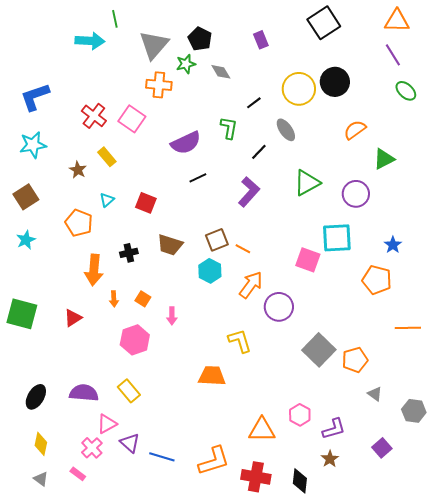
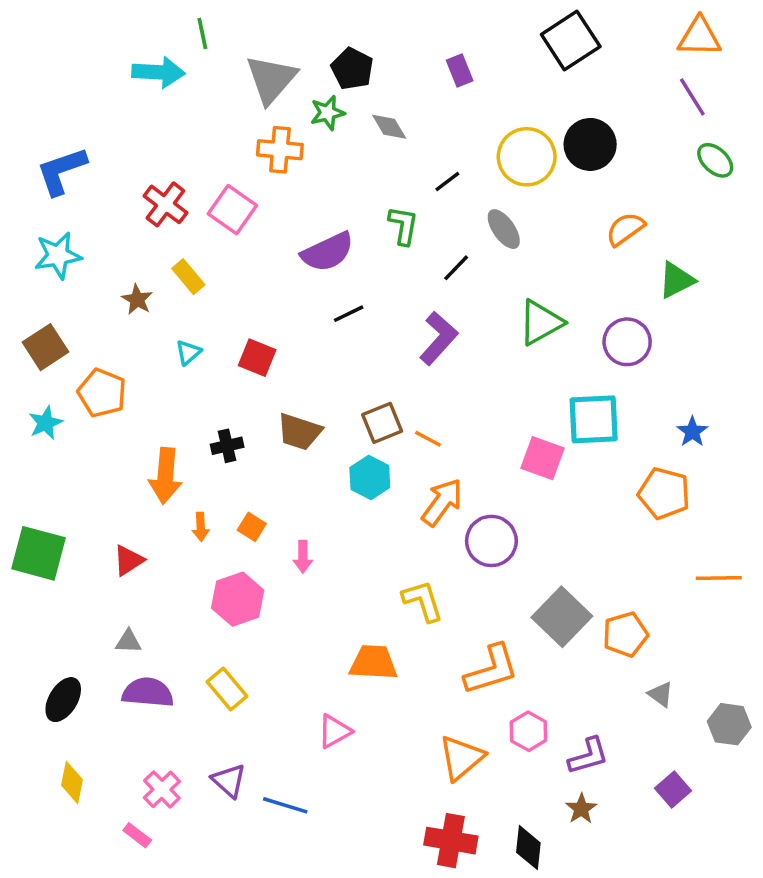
orange pentagon: (79, 223) -> (102, 393), moved
pink triangle: (107, 424) -> (335, 731), moved
orange triangle: (262, 430) -> (461, 758), turned -40
orange L-shape: (214, 461) -> (491, 670), moved
gray triangle: (41, 479) -> (128, 641), moved, turned -35

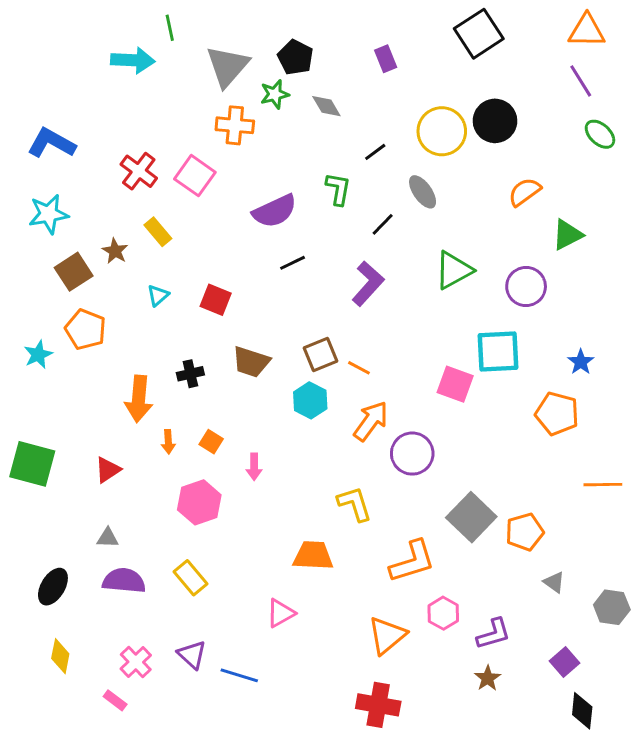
blue L-shape: (61, 171) -> (51, 143), turned 48
brown square: (46, 347) -> (74, 272), moved
black diamond: (528, 848) -> (582, 711), moved

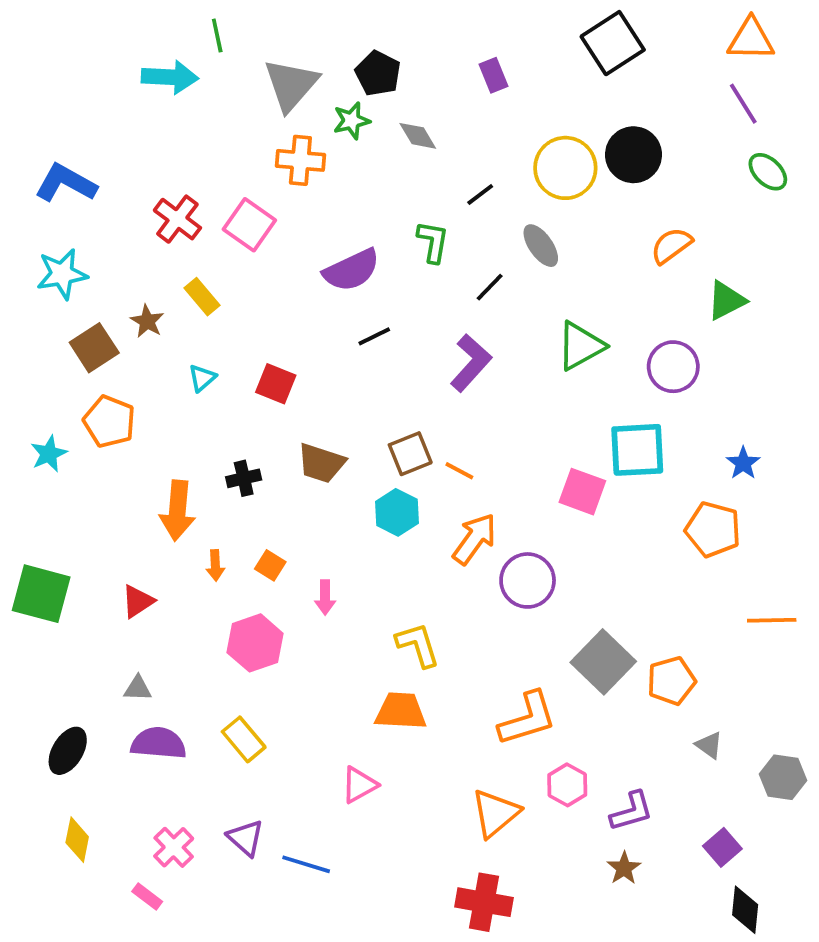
yellow L-shape: (355, 504) -> (418, 645), moved

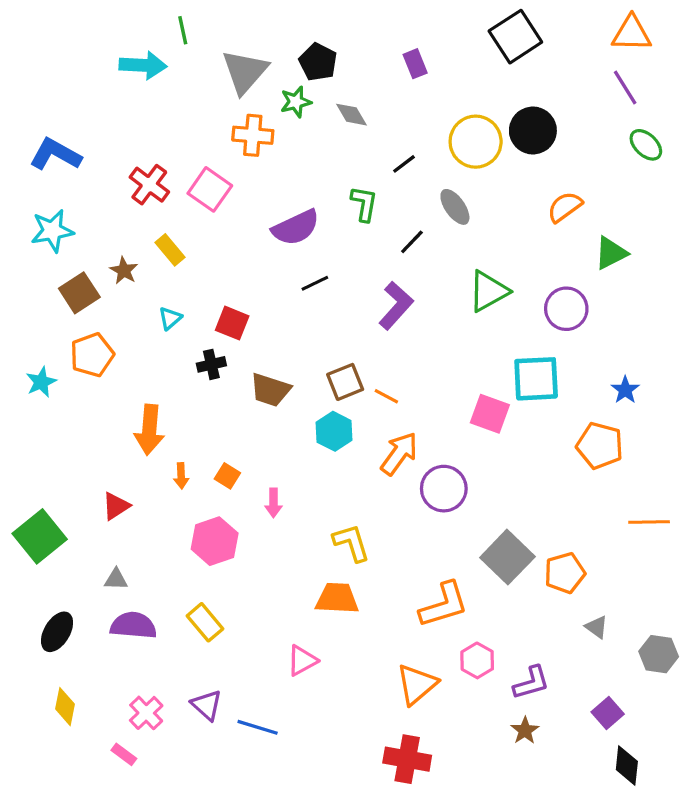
orange pentagon: (109, 422) -> (92, 355), turned 30
black cross: (244, 478) -> (211, 364), moved
green square: (41, 594) -> (40, 536), moved, turned 36

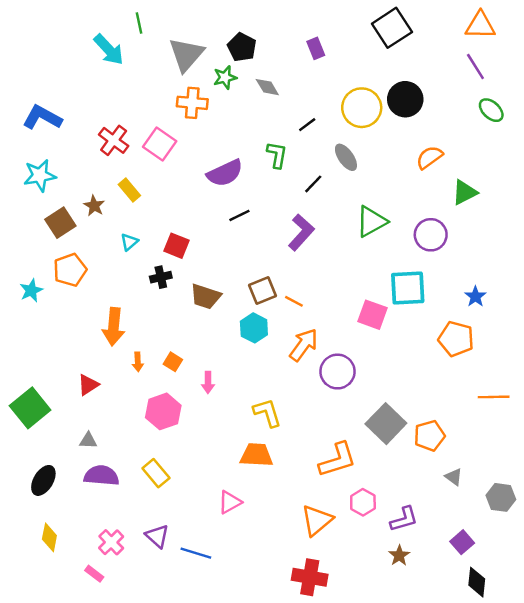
cyan arrow: (143, 65) -> (109, 50), turned 44

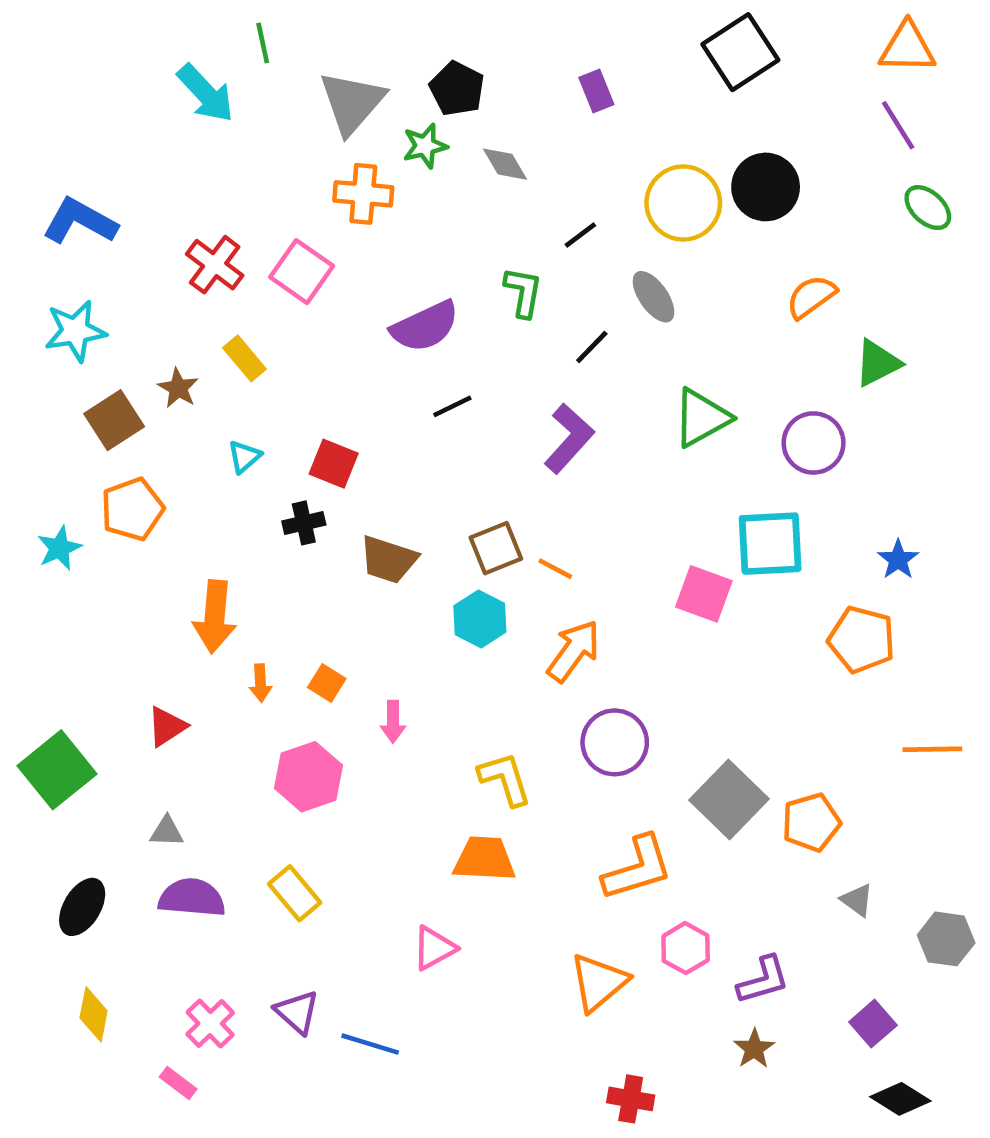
purple circle: (337, 372) -> (615, 742), moved
red cross: (310, 577) -> (631, 1099), moved, size x0.7
black diamond: (477, 582) -> (900, 1099), turned -64

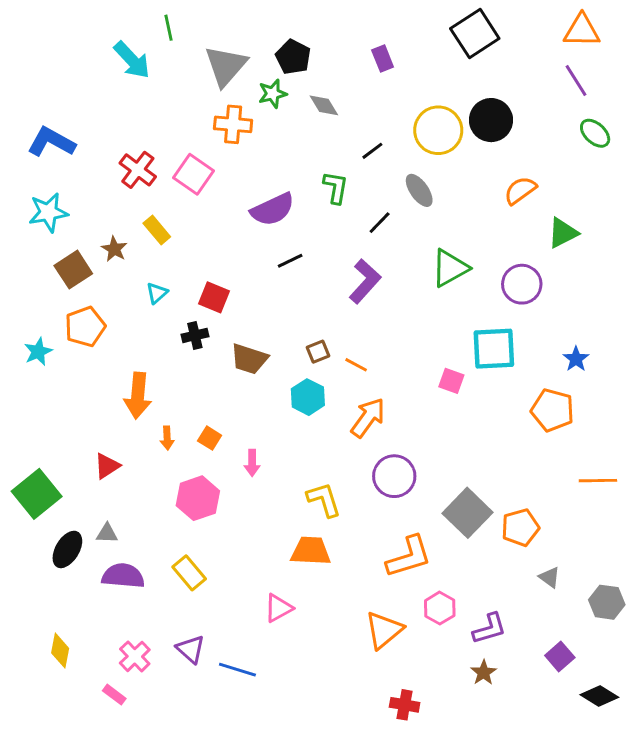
brown square: (496, 548) -> (318, 352), size x0.7
pink square: (704, 594) -> (451, 381), size x0.7
black ellipse: (82, 907) -> (67, 549), moved
black diamond: (900, 1099) -> (599, 696), moved

